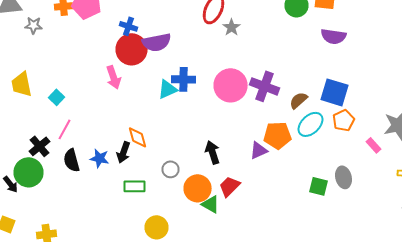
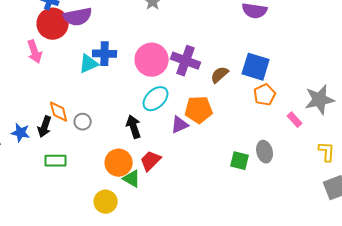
cyan ellipse: (310, 124) -> (156, 99), moved
gray circle: (170, 169) -> (83, 122), moved
yellow circle: (156, 227) -> (106, 202), moved

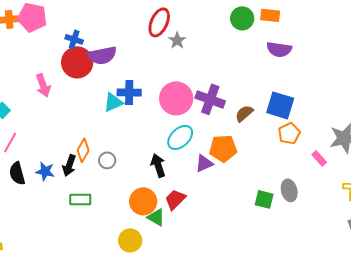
pink arrow: (35, 52) -> (43, 85), moved
orange diamond: (59, 112) -> (83, 150), turned 45

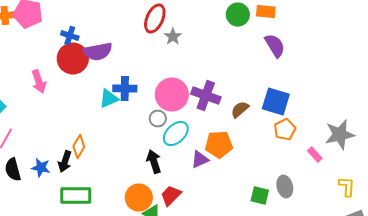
purple semicircle: (279, 49) -> (275, 46), turned -130
gray circle: (107, 160) -> (158, 119), moved
green rectangle: (80, 199) -> (76, 196), size x1.4

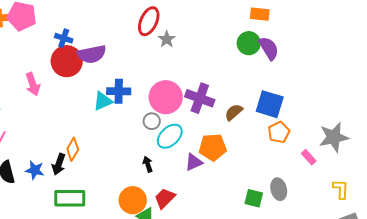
green circle: (238, 15) -> (249, 43), moved
black arrow: (154, 162) -> (148, 164), size x0.7

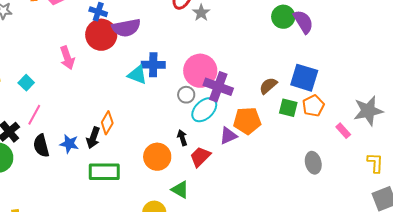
purple cross: (200, 98) -> (218, 87), moved
cyan triangle: (103, 101) -> (137, 75), turned 45
red trapezoid: (165, 198) -> (200, 157), moved
green square: (254, 198) -> (288, 108), moved
orange circle: (133, 200) -> (157, 157), moved

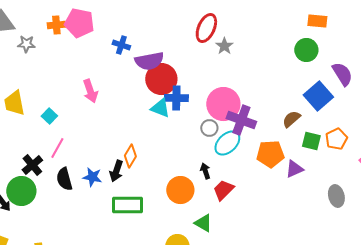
purple semicircle: (303, 22) -> (342, 74), moved
red circle: (101, 35) -> (161, 79), moved
blue square: (304, 78) -> (318, 96), moved, turned 32
purple triangle: (228, 136) -> (294, 169), moved

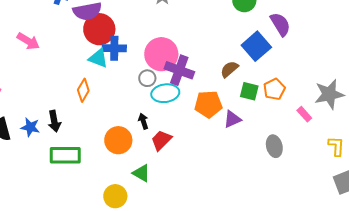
pink arrow: (90, 91) -> (28, 41), turned -40
cyan ellipse: (227, 143) -> (165, 93), turned 36
orange diamond: (130, 156) -> (83, 90), moved
black arrow: (116, 171) -> (54, 121), turned -30

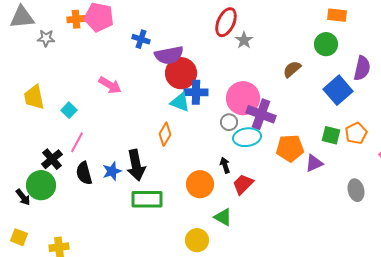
purple semicircle: (280, 24) -> (362, 68), turned 45
brown semicircle: (229, 69) -> (292, 69), moved
black arrow: (54, 121) -> (136, 165), size x1.4
blue star: (30, 127) -> (112, 171), turned -30

